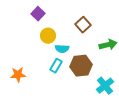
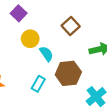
cyan semicircle: (62, 49) -> (46, 54), turned -128
cyan rectangle: (56, 66) -> (38, 84), moved

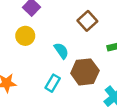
yellow circle: (30, 39) -> (25, 36), moved

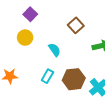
brown hexagon: (85, 72) -> (74, 79), moved

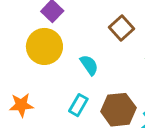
yellow circle: (25, 38) -> (44, 46), size x1.5

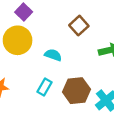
cyan semicircle: (89, 65) -> (53, 55), turned -35

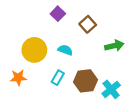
purple square: (24, 12) -> (58, 14), moved
yellow circle: (18, 40) -> (34, 50), moved

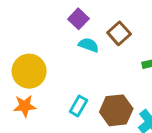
yellow circle: (34, 50) -> (29, 71), moved
cyan semicircle: (65, 50) -> (89, 45), moved

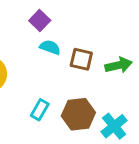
brown square: (119, 33) -> (81, 59), moved, turned -35

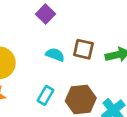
cyan semicircle: (50, 47) -> (55, 55), moved

